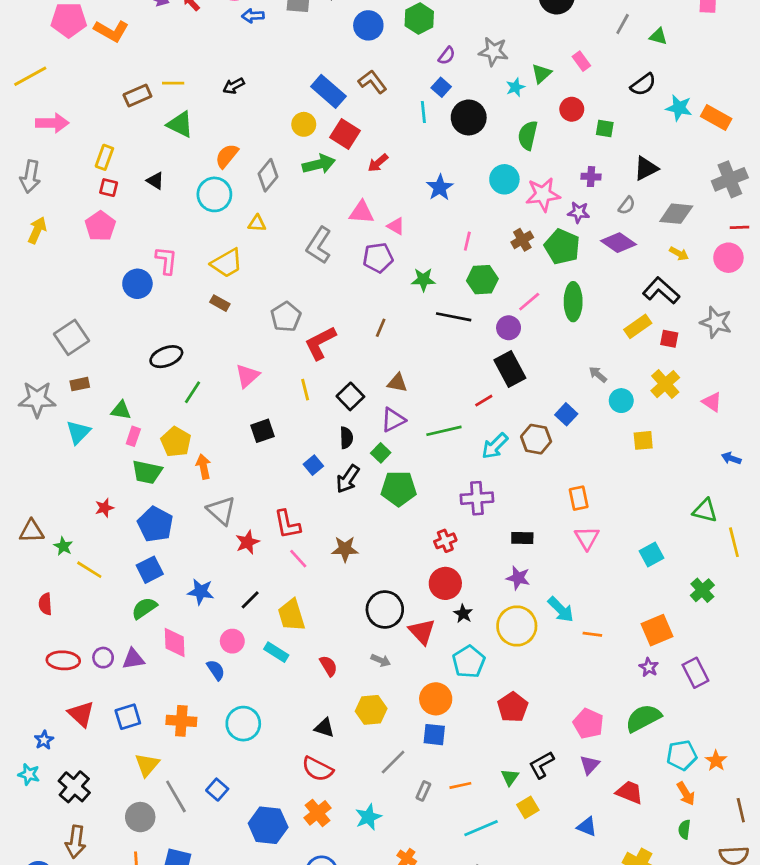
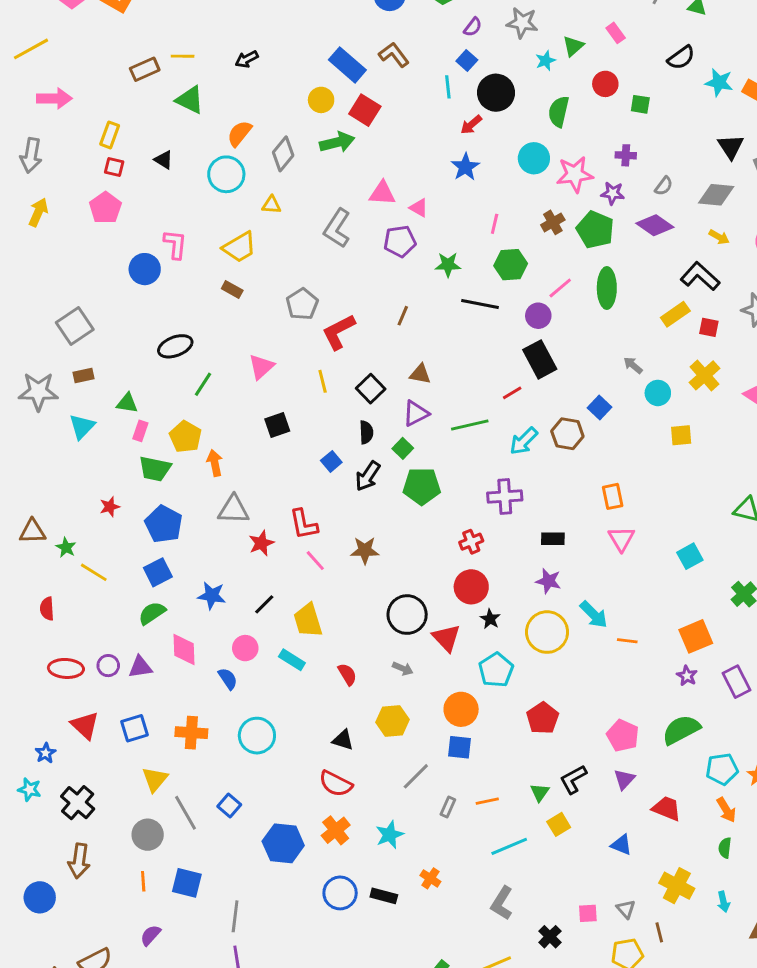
red arrow: (378, 163) -> (471, 125), moved
black triangle: (646, 168) -> (731, 147), moved, turned -36
gray triangle: (221, 511) -> (234, 510), turned -40

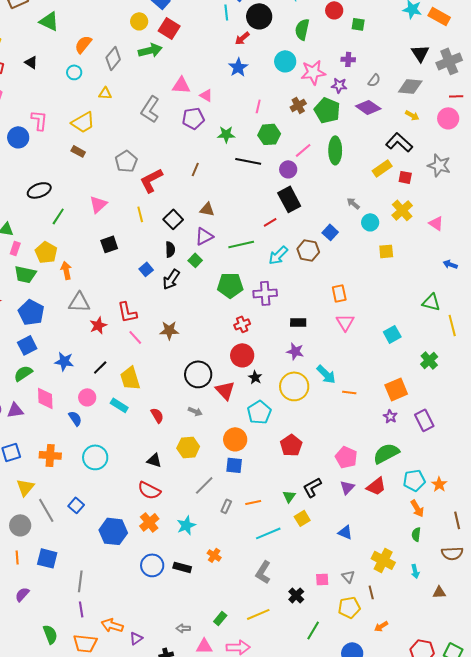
cyan circle: (226, 174) -> (74, 72), size x0.6
green pentagon: (422, 486) -> (230, 285), moved
red trapezoid: (667, 808) -> (376, 486), moved, turned 120

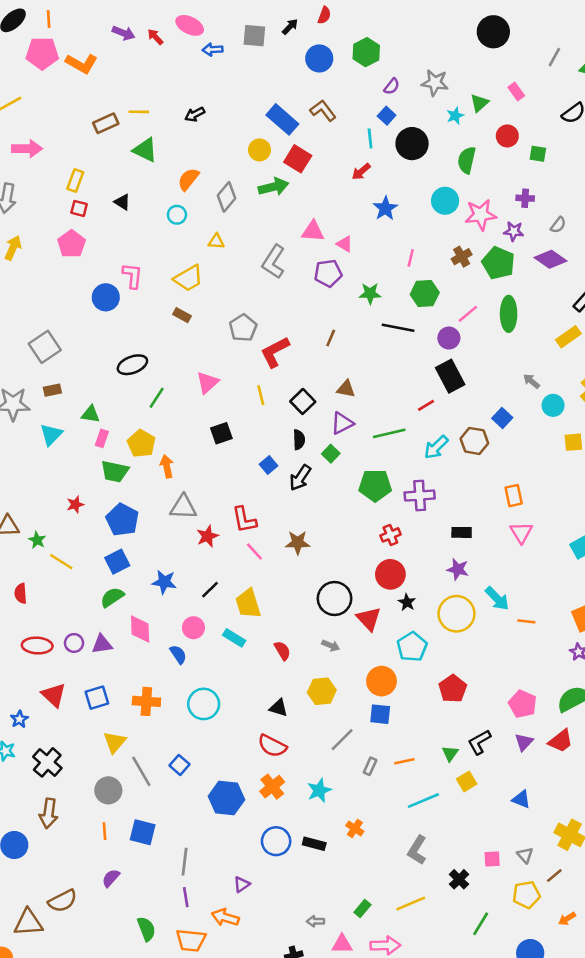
red arrow: (242, 38) -> (361, 172), moved
brown line: (371, 592) -> (554, 876), turned 64
purple triangle: (136, 638) -> (242, 884), moved

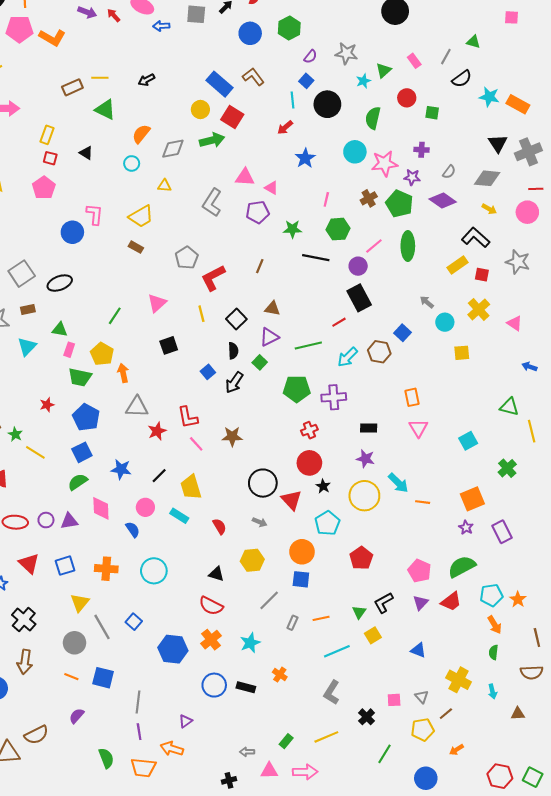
gray line: (554, 57) -> (446, 57), moved
gray diamond: (226, 197) -> (173, 149), turned 40
black ellipse: (132, 365) -> (60, 283), moved
orange line: (104, 831) -> (71, 677), turned -64

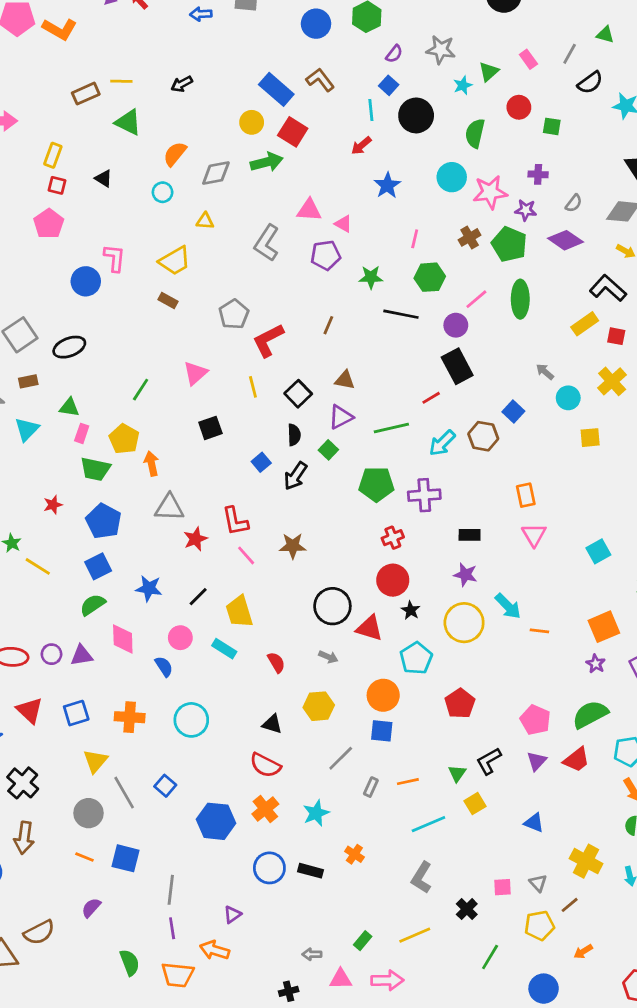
red triangle: (291, 500) -> (369, 628), turned -30

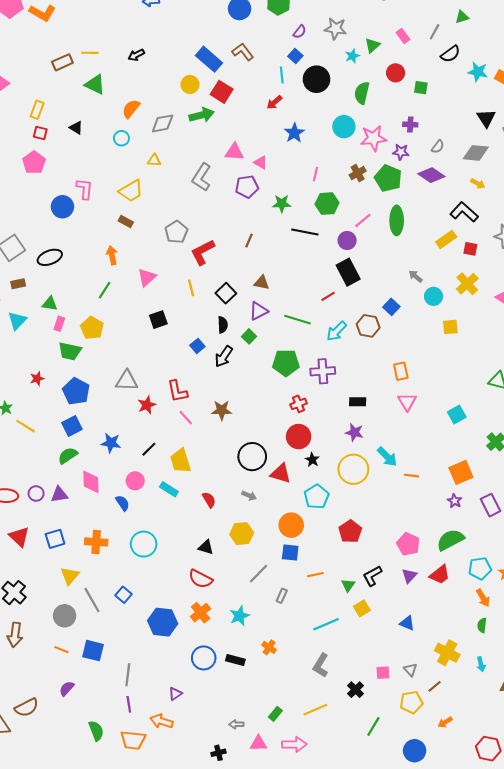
green triangle: (605, 35) -> (462, 17), turned -32
green line: (391, 428) -> (298, 320), turned 30
orange arrow: (152, 464) -> (112, 255), moved
orange line: (408, 782) -> (315, 575), moved

